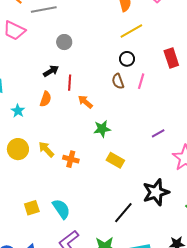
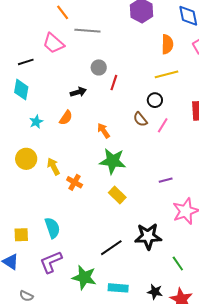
brown semicircle: (118, 81) -> (140, 119), turned -35
red line: (70, 83) -> (114, 83), moved
green star: (102, 129) -> (113, 161), size x1.5
yellow square: (32, 208) -> (21, 235), moved

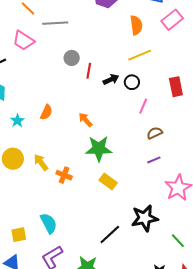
black arrow: (78, 92) -> (111, 79), moved
brown semicircle: (140, 119) -> (155, 133), moved, turned 112

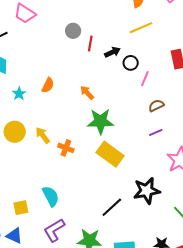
black circle: (132, 82) -> (131, 63), moved
yellow rectangle: (108, 182) -> (110, 154), size x1.5

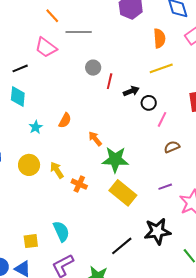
orange arrow: (87, 93) -> (95, 139), moved
purple line: (156, 133) -> (165, 187), moved

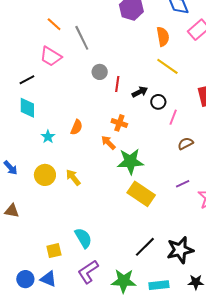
gray line: (79, 32) -> (82, 38), turned 70
yellow line: (161, 68) -> (167, 66), turned 60
orange cross: (79, 184) -> (119, 123), moved
black star: (157, 231) -> (180, 250), moved

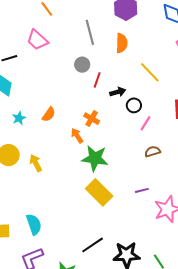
orange semicircle: (163, 37) -> (122, 43), moved
gray line: (82, 38) -> (90, 32), moved

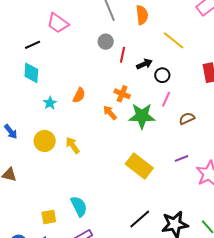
pink line: (145, 123) -> (166, 99), moved
green star: (95, 158) -> (142, 116), moved

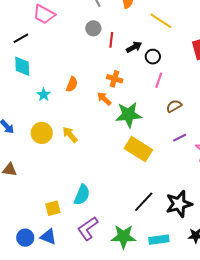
green star: (142, 116) -> (129, 115), moved
brown semicircle: (187, 118) -> (174, 106), moved
cyan semicircle: (79, 206) -> (82, 195), turned 55

